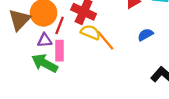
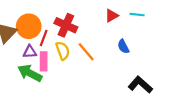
yellow semicircle: (90, 32) -> (63, 51), moved, turned 48
blue semicircle: (145, 35) -> (123, 46), turned -88

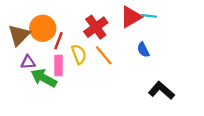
cyan line: (137, 15) -> (149, 16), moved
red triangle: (112, 16) -> (131, 17), size x1.5
red cross: (66, 25) -> (96, 27), moved, turned 30
purple triangle: (30, 52) -> (28, 62), moved

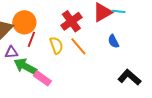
red line: (59, 41) -> (31, 39), moved
pink rectangle: (59, 66) -> (42, 78), moved, turned -54

